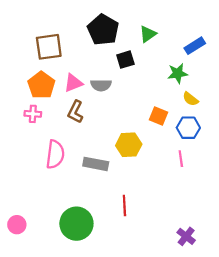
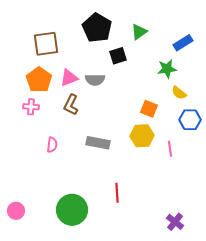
blue hexagon: (188, 128) -> (190, 120), moved
yellow hexagon: (129, 145) -> (142, 136), moved
pink semicircle: (55, 154) -> (52, 145), size x0.6
gray rectangle: (96, 164) -> (98, 143), moved

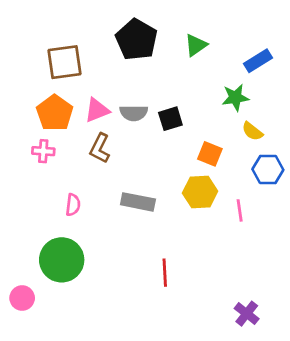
black square: (118, 56) -> (170, 119), moved
green circle: (72, 210) -> (62, 260), moved

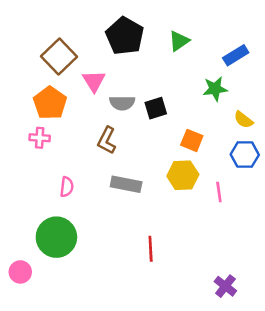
brown square: (64, 62) -> (59, 57), turned -36
pink triangle: (97, 110) -> (94, 81), moved, turned -40
yellow semicircle: (252, 131) -> (243, 120), moved
brown L-shape: (100, 148) -> (107, 140), moved

